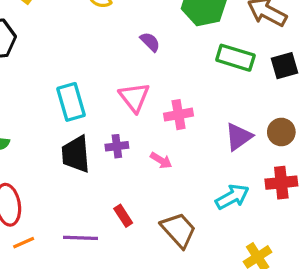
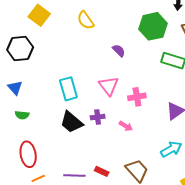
black trapezoid: (76, 154) -> (71, 122), turned -45
red rectangle: (123, 216) -> (102, 171), moved, turned -32

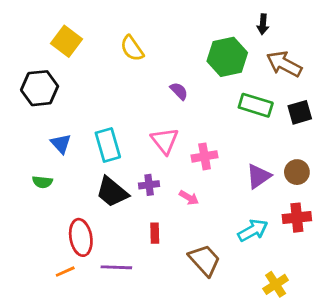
blue triangle: (15, 88) -> (61, 144), moved
red ellipse: (28, 154) -> (81, 237), moved
red rectangle: (102, 171) -> (155, 233), moved, turned 64

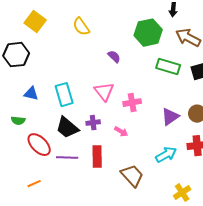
blue triangle: (61, 144) -> (31, 94), turned -35
red rectangle: (155, 233) -> (97, 157), size x1.5
red ellipse: (81, 237) -> (39, 145), moved, turned -35
purple line: (116, 267) -> (67, 158), moved

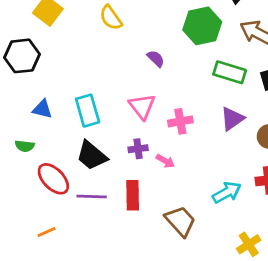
purple triangle: (170, 117) -> (232, 119), moved
purple cross: (93, 123) -> (138, 149), moved

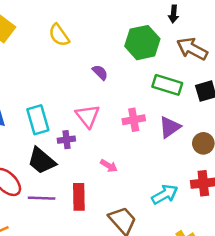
pink cross: (180, 121) -> (134, 120), moved
purple cross: (138, 149) -> (66, 140), moved

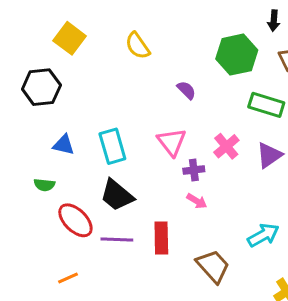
pink cross: (134, 120) -> (226, 146), turned -30
purple cross: (66, 140) -> (194, 170), moved

